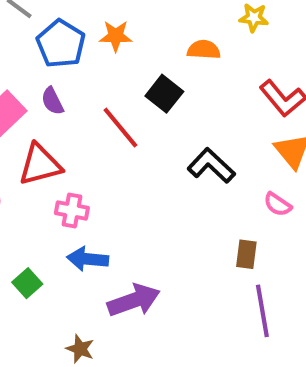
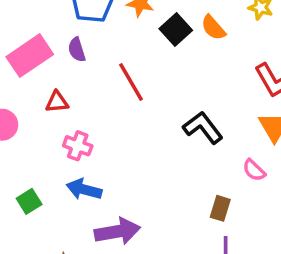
orange semicircle: (204, 50) -> (213, 28), turned -144
black square: (164, 94) -> (176, 30), moved
red triangle: (40, 165) -> (57, 102), size x0.6

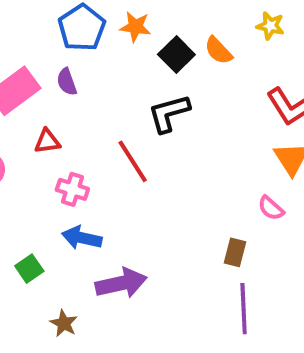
red line: (131, 82) -> (133, 161), moved
black L-shape: (203, 128) -> (169, 113), moved, turned -66
green square: (29, 201) -> (29, 269), moved

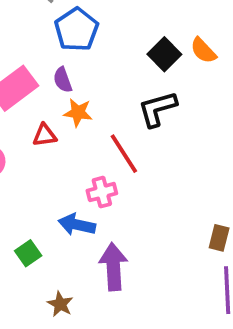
orange star: (135, 27) -> (78, 113), moved
pink cross: (72, 189) -> (102, 192), moved, turned -32
purple arrow: (121, 283) -> (113, 267), turned -81

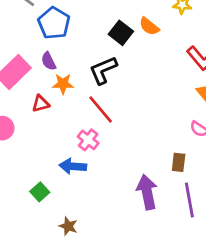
black L-shape: (157, 109) -> (103, 70), moved
pink cross: (102, 192) -> (88, 140), turned -30
purple arrow: (113, 267) -> (147, 192), moved

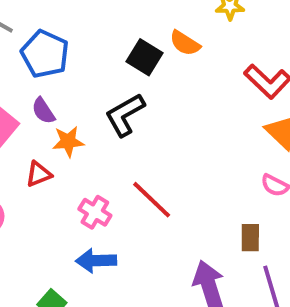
red line: (101, 110) -> (152, 200), moved
pink cross: (88, 140) -> (95, 212), moved

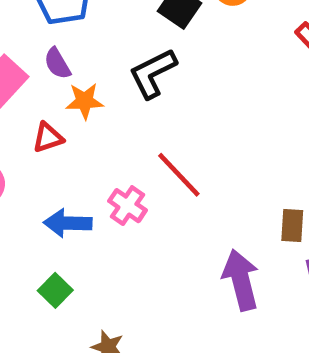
pink cross: (95, 212) -> (127, 206), moved
blue arrow: (96, 261) -> (68, 223), moved

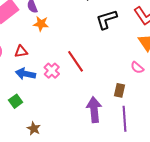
black L-shape: (153, 73) -> (106, 19), moved
red triangle: (48, 138) -> (21, 51), moved

